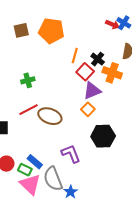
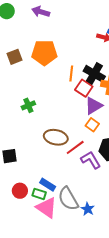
black cross: (98, 59) -> (94, 74), size x1.5
red line: (29, 110) -> (75, 147), moved
purple L-shape: (71, 154) -> (91, 160), moved

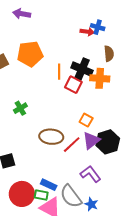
purple triangle: (94, 106) -> (91, 140), moved
purple L-shape: (91, 160) -> (91, 174), moved
red circle: (20, 191) -> (22, 194), size x1.6

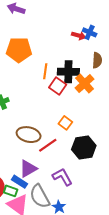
black cross: (82, 69) -> (68, 72), turned -30
orange cross: (100, 78) -> (85, 83), turned 36
purple triangle: (91, 140) -> (28, 169), moved

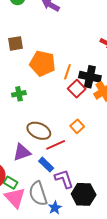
orange pentagon: (19, 50) -> (42, 63), moved
black hexagon: (84, 147) -> (84, 194), moved
purple triangle: (28, 169) -> (22, 152), moved
blue rectangle: (19, 182) -> (46, 165), moved

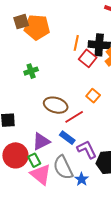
orange pentagon: (42, 63) -> (37, 27), moved
purple triangle: (22, 152) -> (41, 142), moved
green rectangle: (11, 183) -> (34, 160), turned 40

